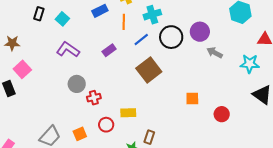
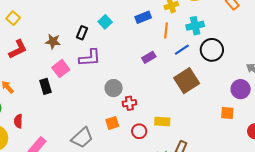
black rectangle: (39, 14) -> (82, 33), moved
purple circle: (200, 32) -> (241, 89), moved
purple L-shape: (68, 50) -> (90, 58), moved, turned 135
orange square: (80, 134) -> (112, 123), moved

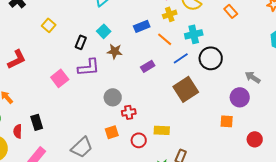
yellow square: (13, 18) -> (49, 25), moved
orange line: (166, 30) -> (165, 39), turned -56
brown star: (53, 41) -> (115, 51), moved
black rectangle: (46, 86) -> (37, 122), moved

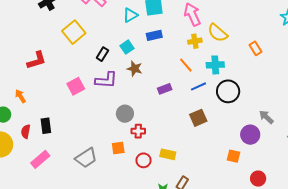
yellow square: (49, 25) -> (74, 32), size x1.6
blue rectangle: (142, 26) -> (154, 35), moved
brown square: (186, 89) -> (198, 118), size x0.7

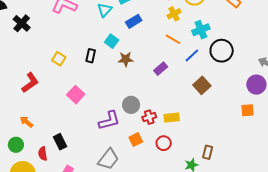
yellow square: (74, 32) -> (59, 59), moved, size x0.6
purple L-shape: (106, 80) -> (109, 121), moved
yellow rectangle: (168, 154) -> (172, 118), moved

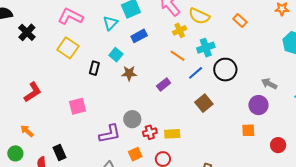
yellow square: (59, 59) -> (68, 48), moved, size x1.5
pink square: (76, 95) -> (77, 106), turned 30

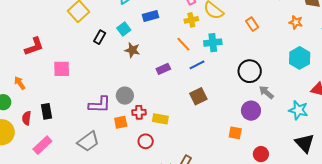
black circle: (225, 70) -> (250, 71), moved
pink square: (77, 106) -> (62, 69), moved
orange square: (135, 154) -> (121, 122), moved

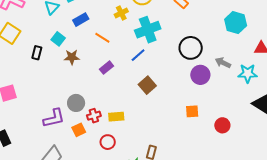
cyan cross: (213, 43) -> (148, 30), size x1.4
orange line: (183, 44) -> (102, 38), moved
gray arrow: (266, 92) -> (223, 63), moved
purple circle: (251, 111) -> (200, 75), moved

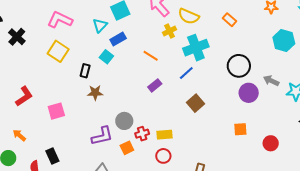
blue rectangle: (81, 20) -> (118, 39), moved
brown star: (72, 57) -> (95, 93), moved
red circle: (108, 142) -> (163, 156), moved

